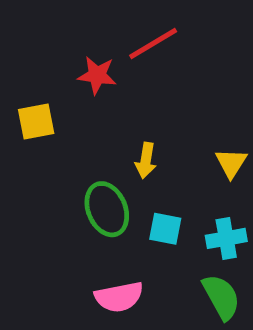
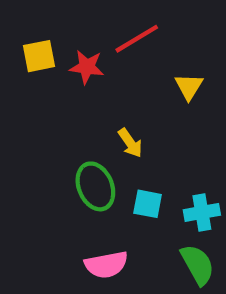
yellow square: (36, 121) -> (39, 56), moved
yellow arrow: (146, 160) -> (130, 143), turned -44
yellow triangle: (231, 163) -> (189, 86), moved

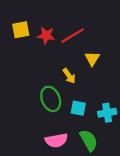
red line: (137, 39) -> (73, 36), moved
yellow triangle: (189, 86) -> (92, 59), moved
green semicircle: (198, 265) -> (89, 140), moved

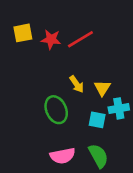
yellow triangle: (92, 59) -> (102, 88), moved
cyan square: (78, 108) -> (97, 120), moved
cyan cross: (107, 113) -> (119, 108), moved

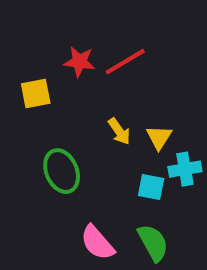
yellow square: (23, 33) -> (36, 94), moved
green ellipse: (56, 110) -> (62, 171), moved
pink semicircle: (63, 156) -> (97, 243), turned 60

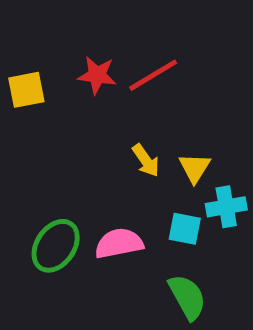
yellow square: (36, 94) -> (26, 90), moved
green ellipse: (62, 171) -> (56, 246), moved, turned 57
pink semicircle: (97, 243) -> (119, 243), moved, turned 120

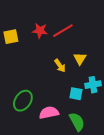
yellow triangle: (195, 168) -> (80, 59), moved
pink semicircle: (119, 243) -> (49, 113), moved

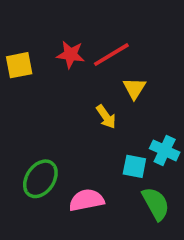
yellow triangle: (80, 59) -> (134, 88), moved
cyan cross: (93, 85) -> (165, 150), turned 35
green semicircle: (77, 122) -> (156, 204), moved

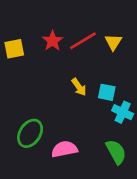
red star: (71, 55) -> (53, 41), turned 30
yellow triangle: (134, 88) -> (113, 42), moved
cyan square: (134, 166) -> (107, 92), moved

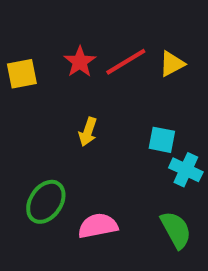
yellow triangle: (113, 42) -> (172, 64), turned 30
yellow arrow: (79, 87) -> (88, 132), moved, turned 54

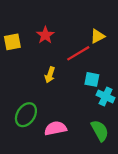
red line: (126, 62) -> (78, 53), moved

